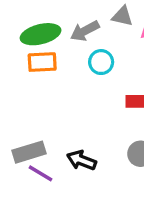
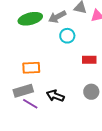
orange rectangle: (42, 62) -> (31, 68), moved

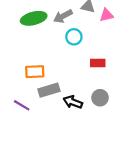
gray rectangle: (23, 91) -> (49, 90), moved
black arrow: (55, 96) -> (73, 102), moved
purple line: (30, 104) -> (22, 105), moved

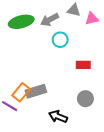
orange rectangle: (35, 72) -> (21, 92), moved, turned -48
black arrow: (73, 102) -> (58, 117), moved

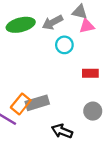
pink triangle: (92, 19) -> (87, 26), moved

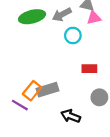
red rectangle: (90, 73) -> (89, 69), moved

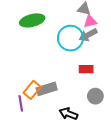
gray arrow: (62, 15) -> (88, 35), moved
cyan circle: (73, 35) -> (71, 38), size x1.6
purple line: (20, 105) -> (21, 103), turned 49

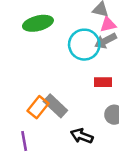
gray rectangle: (47, 89) -> (55, 106), turned 60
purple line: (21, 103) -> (24, 141), moved

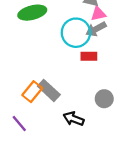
red rectangle: (103, 82) -> (89, 56), moved
purple line: (24, 141) -> (19, 123), turned -30

